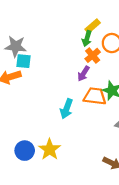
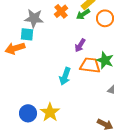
green arrow: (87, 38) -> (83, 14), turned 40
gray star: (16, 46) -> (34, 18), moved
orange cross: (93, 55) -> (61, 11), moved

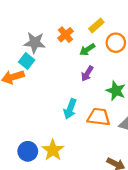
green arrow: (83, 14) -> (87, 50), moved
cyan square: (27, 34) -> (27, 61), turned 32
orange trapezoid: (90, 65) -> (99, 117), moved

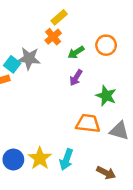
yellow rectangle: (96, 26) -> (59, 17), moved
gray star: (35, 43) -> (29, 58), moved
cyan arrow: (70, 109) -> (66, 160), moved

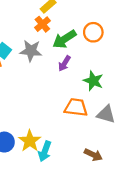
green arrow: (76, 52) -> (64, 39), size x1.5
gray star: (29, 58) -> (31, 51), moved
cyan arrow: (66, 160) -> (45, 151), moved

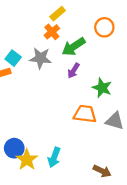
orange circle: (93, 32) -> (104, 27), moved
yellow star: (30, 141) -> (27, 160), moved
brown arrow: (93, 155) -> (102, 171), moved

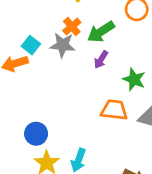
orange cross: (52, 32) -> (72, 26), moved
blue circle: (14, 148) -> (36, 134), moved

